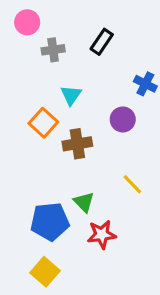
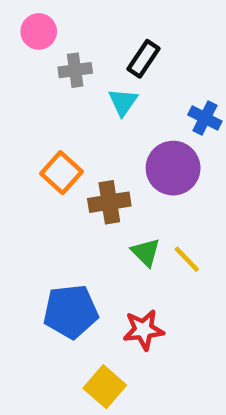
cyan triangle: (71, 95) -> (123, 102), moved
purple circle: (123, 119) -> (173, 168), size x1.5
green triangle: (84, 202) -> (146, 252), moved
yellow square: (45, 272) -> (105, 387), moved

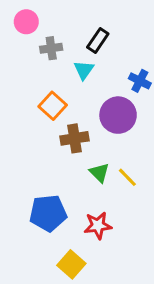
orange square: (61, 173) -> (53, 106), moved

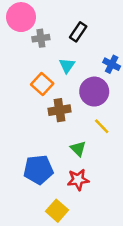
pink circle: (26, 22) -> (21, 17), size x1.5
cyan triangle: (84, 70) -> (67, 65), moved
green triangle: (99, 173) -> (78, 149), moved
yellow line: (127, 177) -> (102, 126), moved

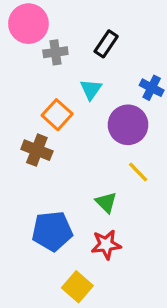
brown cross: (59, 110) -> (37, 150), moved, turned 30

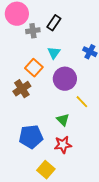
black rectangle: (106, 44) -> (54, 23), moved
purple circle: (128, 125) -> (65, 79), moved
brown cross: (37, 150) -> (22, 89), turned 36

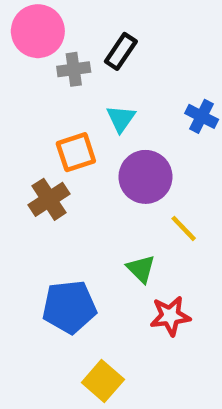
orange square: (34, 68) -> (76, 152), turned 30
red star: (63, 145) -> (170, 316), moved

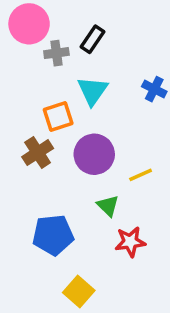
cyan triangle: (121, 119) -> (93, 91), size x1.4
purple circle: (145, 177) -> (94, 154), moved
yellow line: (184, 228) -> (141, 175), turned -70

